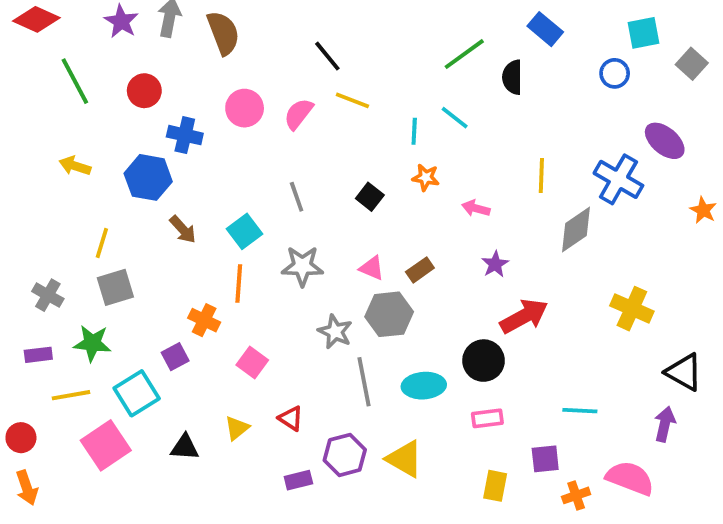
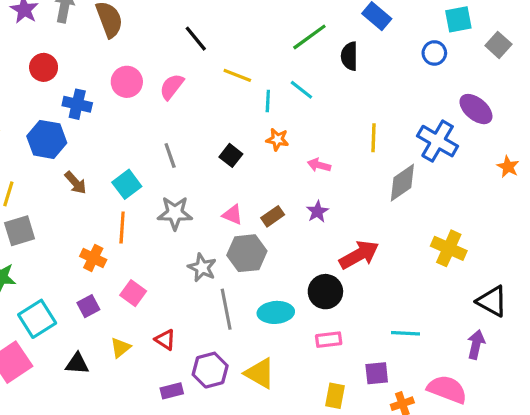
yellow line: (352, 100) -> (237, 75), moved
purple star: (495, 264) -> (317, 212), moved
purple square: (175, 357) -> (88, 306), moved

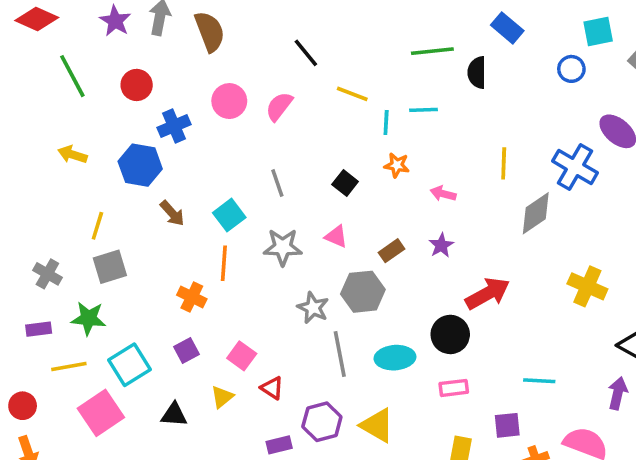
green line: (309, 37) -> (432, 51), turned 30
cyan line: (301, 90) -> (423, 110), turned -40
blue cross: (77, 104) -> (174, 126), turned -36
pink triangle: (233, 215) -> (336, 236), moved
pink square: (133, 293) -> (242, 356), moved

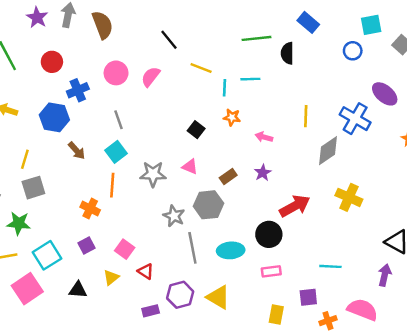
gray line: (277, 183) -> (118, 120), moved
yellow cross: (587, 286) -> (349, 197), moved

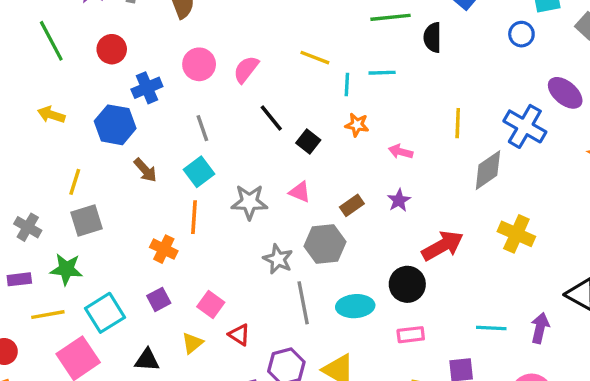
black line: (169, 40) -> (271, 118), moved
purple arrow: (385, 275) -> (540, 328), moved

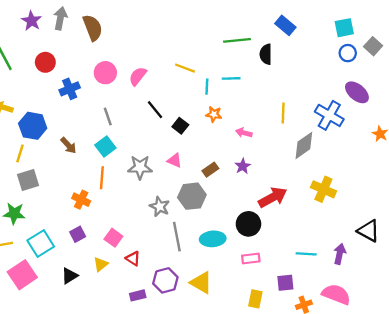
blue circle: (521, 34) -> (348, 53), moved
blue hexagon: (115, 125) -> (33, 126), moved
black triangle: (147, 360) -> (70, 276), turned -36

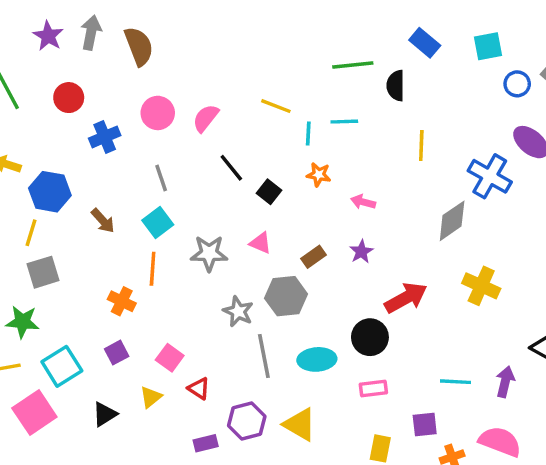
cyan square: (344, 28) -> (488, 46), moved
yellow line: (283, 113) -> (421, 145), moved

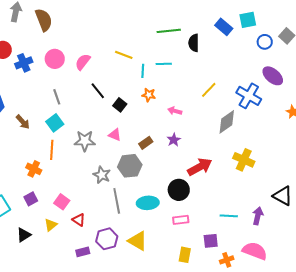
blue rectangle: (425, 43) -> (224, 27), moved
blue cross: (105, 137) -> (24, 63), moved
yellow line: (421, 145) -> (209, 90), moved, turned 42

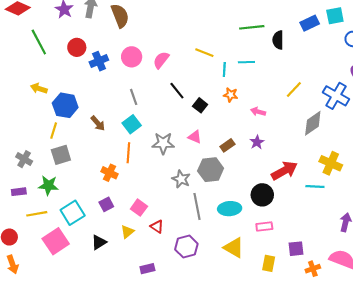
blue rectangle: (224, 27) -> (310, 23), turned -66
cyan line: (229, 216) -> (315, 186), moved
yellow triangle: (138, 241) -> (234, 248), moved
purple rectangle: (83, 252) -> (147, 269), moved

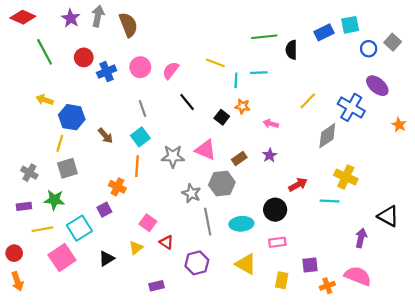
black square: (200, 105) -> (222, 117), moved
pink triangle: (195, 137) -> (206, 150), size x1.5
red arrow: (284, 171) -> (298, 185), size x0.7
purple square: (106, 204) -> (104, 210), moved

